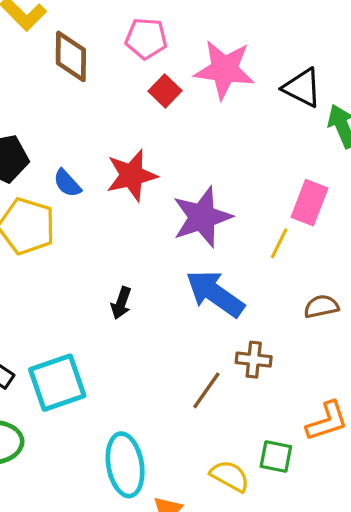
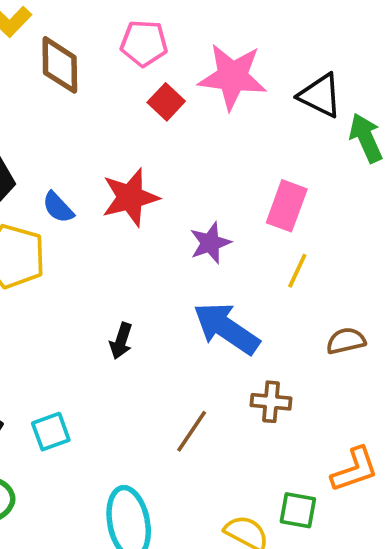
pink rectangle: (310, 203) -> (287, 206), moved
purple star: (202, 217) -> (210, 243), size x0.6
cyan square: (57, 383) -> (51, 432), size x0.6
brown line: (206, 390) -> (192, 431), moved

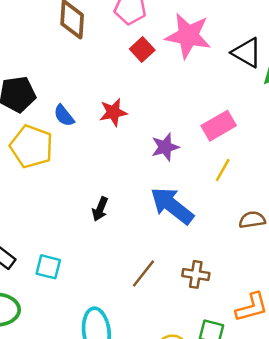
red star: (130, 197) -> (113, 112), size x0.7
pink rectangle: (287, 206) -> (219, 126), turned 36
brown cross: (271, 402) -> (196, 274), moved
cyan square: (51, 432) -> (48, 267), turned 30

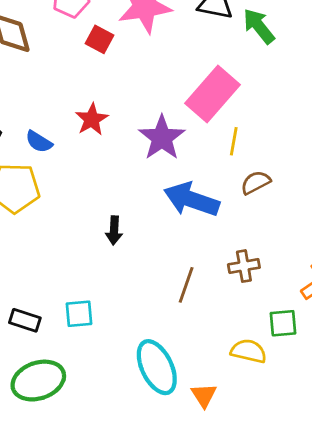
pink rectangle: (219, 126) -> (212, 94), size x1.4
purple star: (165, 147) -> (162, 138), size x1.4
brown semicircle: (252, 220) -> (256, 182), moved

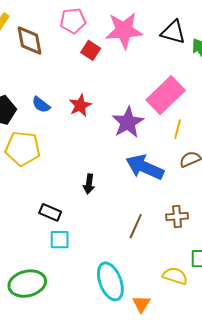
blue semicircle: (39, 142) -> (41, 105), moved
black rectangle: (25, 320) -> (50, 212), moved

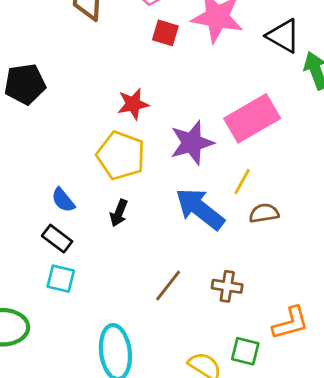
red square: (91, 50) -> (165, 33), turned -30
blue semicircle: (41, 105) -> (63, 200), moved
yellow line: (178, 129) -> (242, 182), moved
yellow pentagon: (23, 148) -> (121, 156), moved

